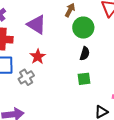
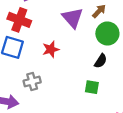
purple triangle: (37, 25) -> (73, 18), moved
gray cross: (26, 77) -> (32, 82), moved

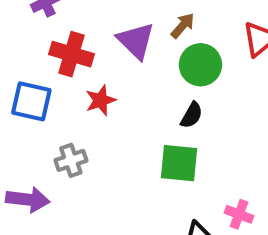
red cross: (19, 20) -> (72, 54), moved
green square: (92, 87) -> (179, 163), size x1.5

